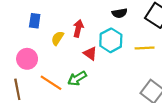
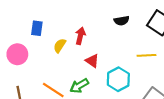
cyan hexagon: (111, 40) -> (118, 79), moved
pink circle: (27, 59) -> (17, 54), moved

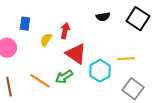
yellow line: (147, 55) -> (126, 59), moved
red triangle: (92, 61) -> (76, 54), size x1.6

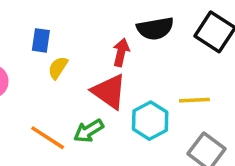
black semicircle: (103, 17) -> (155, 28), size x1.5
blue rectangle: (25, 24) -> (41, 40), moved
red arrow: (65, 31) -> (121, 52), moved

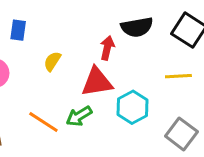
blue rectangle: (41, 40) -> (18, 30), moved
red triangle: (109, 92) -> (97, 82), turned -44
yellow line: (194, 100) -> (178, 76), moved

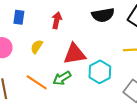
red arrow: (107, 48) -> (57, 20), moved
yellow semicircle: (52, 61) -> (37, 47), moved

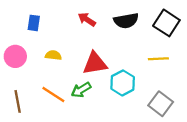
red arrow: (57, 20) -> (87, 19), moved, turned -70
yellow semicircle: (37, 47) -> (53, 55), turned 64

